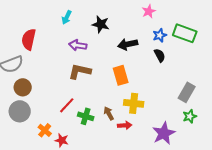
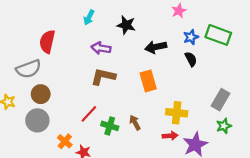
yellow cross: (134, 103) -> (177, 113), moved
red arrow: (125, 125) -> (170, 136), moved

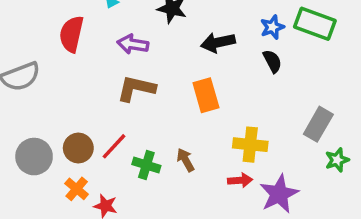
red semicircle: (47, 41) -> (71, 34), moved
brown circle: (41, 94) -> (78, 148), moved
green star: (224, 126) -> (337, 160), moved

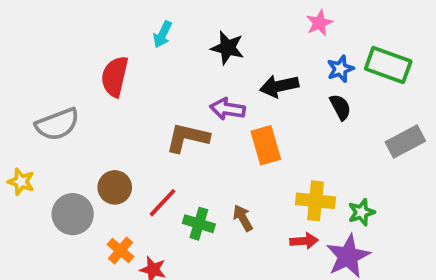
purple arrow: (133, 44) -> (228, 109), moved
gray rectangle: (318, 124) -> (405, 141), moved, turned 32
brown circle: (78, 148) -> (115, 187), moved
green star: (337, 160) -> (361, 212), moved

